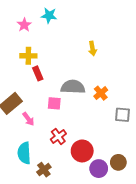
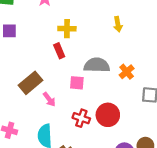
yellow cross: (28, 56) -> (67, 29), moved
red cross: (58, 136) -> (81, 118), turned -35
red circle: (82, 151) -> (108, 115), moved

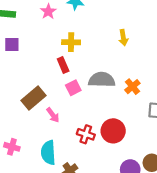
pink square: (77, 83) -> (73, 88), moved, turned -32

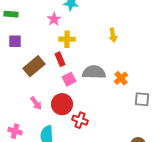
pink star: (48, 11) -> (54, 19), moved
brown rectangle: (34, 98) -> (34, 66), moved
pink arrow: (53, 115) -> (36, 103), moved
red circle: (113, 131) -> (62, 104), moved

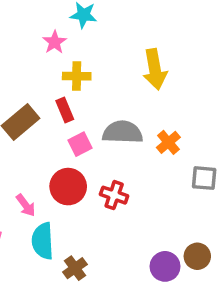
yellow arrow: (113, 35) -> (155, 69), size x1.6
pink arrow: (36, 103) -> (26, 205), moved
red cross: (80, 120) -> (114, 195), moved

